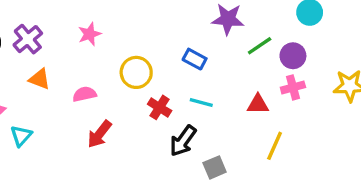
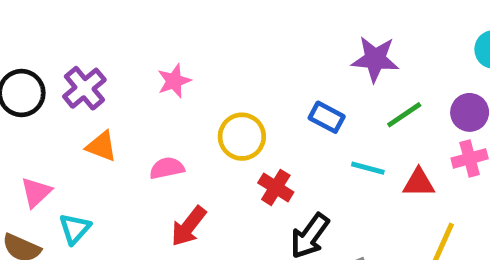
green line: (260, 46) -> (404, 115), moved
cyan line: (201, 102) -> (368, 168), moved

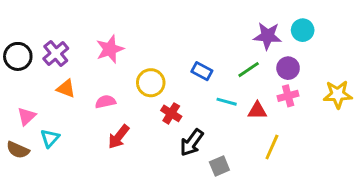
purple star: (375, 59) -> (268, 36), moved
pink star: (174, 81) -> (110, 49), size x1.4

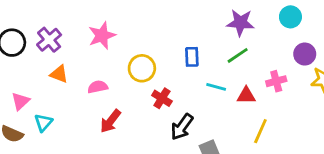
purple star: (268, 36) -> (240, 23), moved
purple circle: (288, 68) -> (305, 54), moved
blue rectangle: (202, 71) -> (192, 57), turned 60

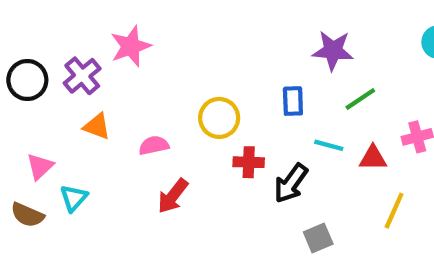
purple star: (240, 23) -> (333, 50), moved
pink star: (102, 35) -> (131, 46), moved
red cross: (162, 98) -> (249, 162), turned -30
black arrow: (182, 127) -> (291, 183), moved

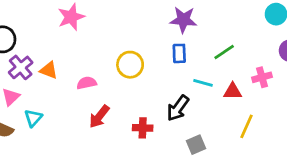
purple star: (333, 50) -> (183, 20), moved
purple cross: (82, 76) -> (21, 67), moved
red cross: (249, 162) -> (143, 128), moved

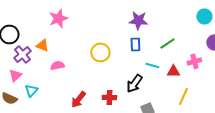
orange triangle: (49, 70) -> (42, 45), moved
pink semicircle: (87, 83) -> (57, 65), moved
red arrow: (99, 117) -> (78, 99), moved

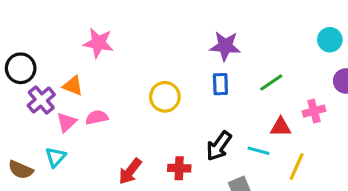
pink star: (58, 18) -> (98, 43), turned 30
cyan line: (152, 65) -> (258, 151), moved
pink triangle: (15, 75) -> (67, 122), moved

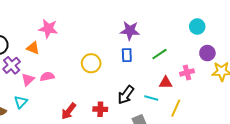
orange triangle: (73, 86) -> (33, 48), moved

